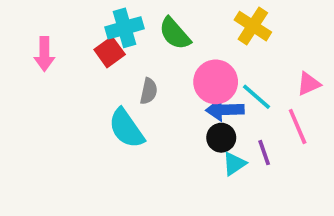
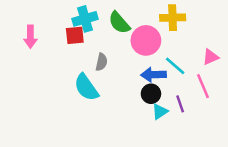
yellow cross: (253, 26) -> (173, 18), turned -35
red square: (110, 52) -> (75, 35), turned 30
pink circle: (216, 82) -> (146, 40), moved

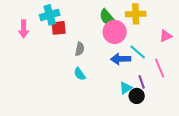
cyan cross: (85, 19) -> (50, 15), moved
green semicircle: (119, 23) -> (108, 18), moved
pink triangle: (211, 57) -> (166, 36), moved
cyan semicircle: (86, 87) -> (80, 74), moved, size x0.6
black circle: (151, 94) -> (137, 96), moved

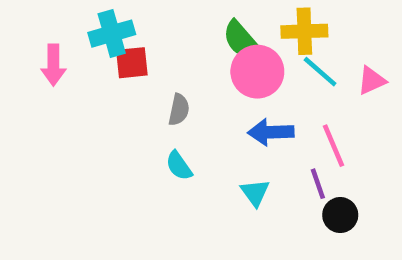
cyan line: (138, 52) -> (320, 72), moved
pink line: (160, 68) -> (334, 146), moved
cyan triangle: (126, 88) -> (255, 193), moved, turned -32
black circle: (137, 96) -> (340, 215), moved

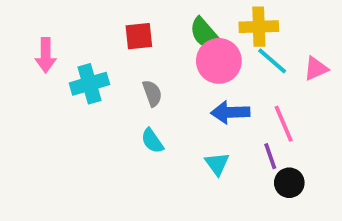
cyan cross: (112, 34) -> (89, 84), moved
red square: (132, 63) -> (139, 36), moved
gray semicircle: (179, 110) -> (152, 93), turned -32

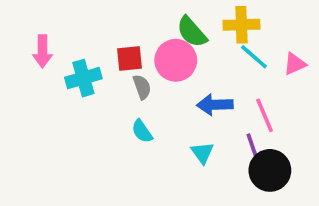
red square: (139, 36) -> (130, 58), moved
pink circle: (219, 61) -> (176, 60), moved
black circle: (289, 183) -> (270, 170), size x1.5

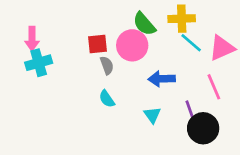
pink triangle: (295, 64) -> (222, 48), size x1.5
cyan cross: (83, 78) -> (39, 63), moved
pink line: (265, 115) -> (214, 87), moved

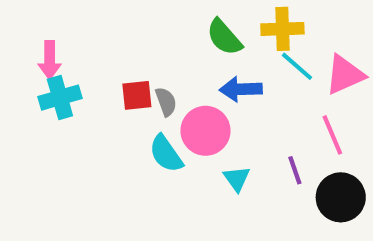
red square: (97, 44) -> (137, 95), moved
pink circle: (132, 45) -> (206, 131), moved
blue arrow: (162, 79) -> (241, 89), moved
cyan semicircle: (107, 99) -> (166, 154), size x1.4
black circle: (203, 128) -> (341, 197), moved

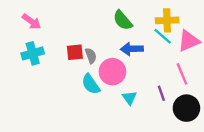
yellow cross: (282, 29) -> (167, 20), moved
pink arrow: (50, 60) -> (32, 22), moved, turned -54

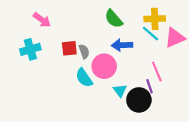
pink arrow: (32, 22) -> (42, 20), moved
pink line: (182, 74) -> (157, 71), moved
black circle: (186, 108) -> (139, 100), moved

